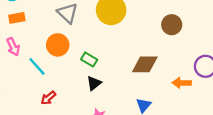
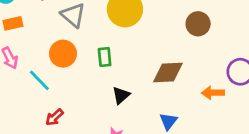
green rectangle: (89, 59) -> (105, 57), moved, turned 56
black triangle: (94, 83) -> (121, 95), moved

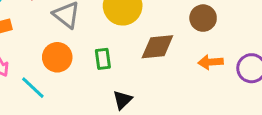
brown diamond: (168, 72) -> (157, 47), moved
orange arrow: (213, 93) -> (211, 62), moved

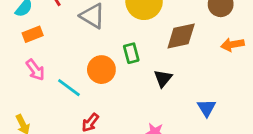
orange circle: (57, 57) -> (101, 70), moved
black triangle: (122, 100) -> (163, 78), moved

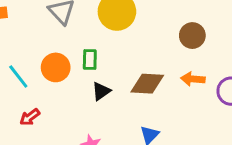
brown diamond: (181, 36) -> (147, 84), moved
black triangle: (163, 78) -> (101, 91), moved

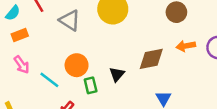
green rectangle: (90, 59) -> (91, 85), moved

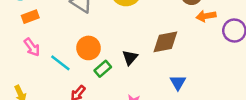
orange arrow: (186, 46) -> (206, 16), moved
green rectangle: (91, 85) -> (103, 69), turned 63

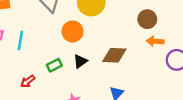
orange circle: (89, 48) -> (73, 31), moved
cyan line: (60, 63) -> (20, 40), moved, turned 48

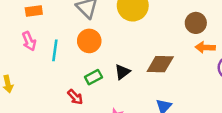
orange circle: (73, 31) -> (89, 41), moved
red arrow: (28, 81) -> (75, 97), moved, turned -96

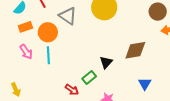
orange circle: (89, 41) -> (48, 32), moved
green rectangle: (93, 77) -> (89, 77), moved

